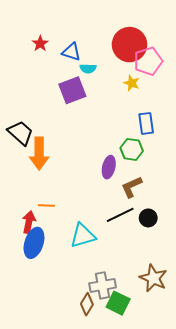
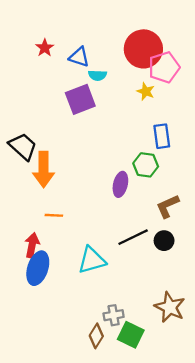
brown L-shape: (132, 187) -> (167, 206), moved
orange line: (46, 206) -> (54, 215), moved
gray cross: (103, 285) -> (114, 315), size x0.7

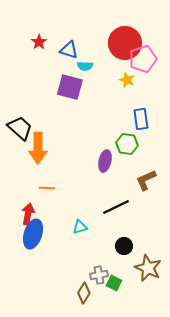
purple square: (80, 99) -> (70, 87), turned 36
black circle: (164, 241) -> (124, 246), moved
cyan triangle: (92, 260) -> (80, 227), size x0.6
green square: (131, 335) -> (114, 283), moved, size x0.7

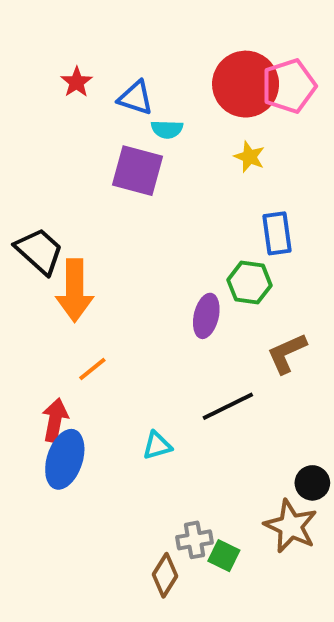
pink pentagon: (143, 59) -> (289, 86), moved
orange line: (47, 188) -> (92, 369), turned -42
black circle: (124, 246) -> (312, 483), moved

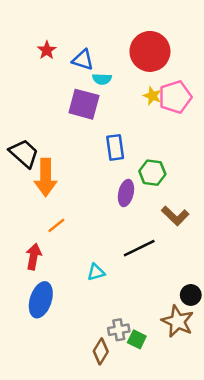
pink pentagon: (289, 86) -> (175, 97), moved
blue rectangle: (277, 233) -> (115, 147), moved
brown L-shape: (287, 353) -> (175, 216), turned -112
blue ellipse: (65, 459) -> (41, 300), moved

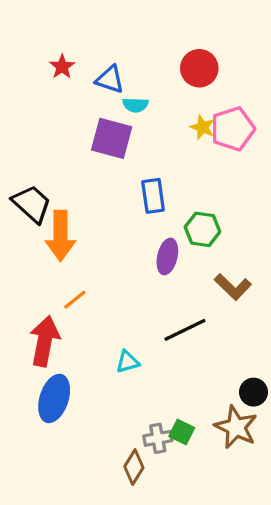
red circle: (150, 51) -> (199, 68), size x0.7
red arrow: (34, 257) -> (45, 341), size x1.4
green square: (137, 339) -> (182, 432), moved

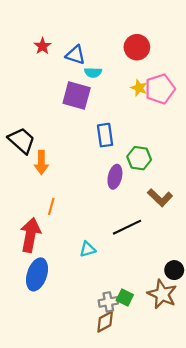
orange arrow: (60, 236) -> (41, 162), size x0.7
orange line: (75, 300) -> (51, 206), turned -35
brown diamond: (134, 467) -> (105, 322), moved, turned 30

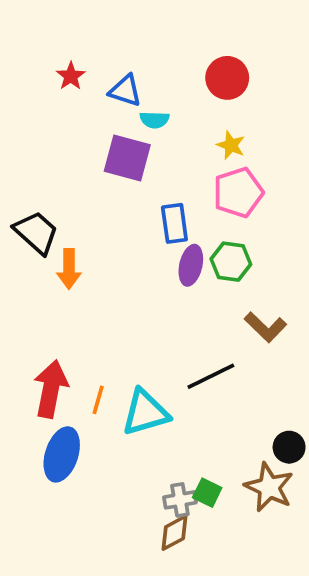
pink pentagon: (160, 89) -> (238, 193), moved
purple ellipse: (115, 177) -> (191, 265), moved
orange line: (51, 206) -> (98, 400), moved
cyan triangle: (87, 249) -> (145, 413), size x1.8

